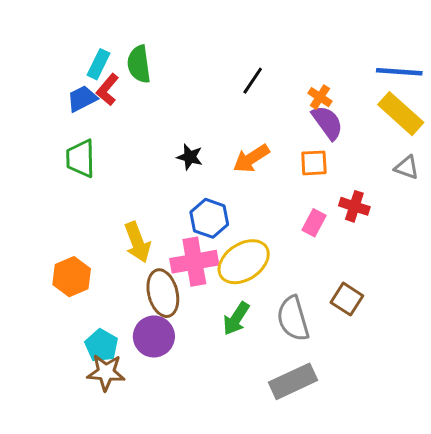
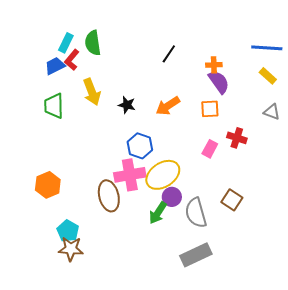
orange cross: (320, 97) -> (214, 65), turned -35
yellow rectangle: (401, 114) -> (268, 76), size x0.6
yellow arrow: (137, 242) -> (92, 92), moved
purple circle: (154, 336) -> (172, 197), moved, size x0.7

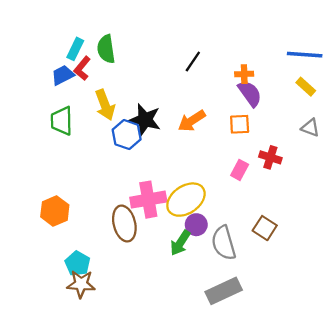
black star: (127, 105) -> (145, 120), size x1.6
blue hexagon: (140, 146) -> (127, 135), moved

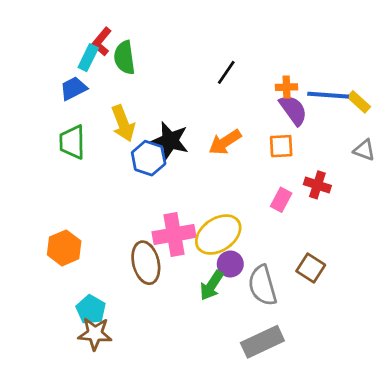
blue line: (305, 55) -> (328, 95), moved
red L-shape: (82, 68) -> (102, 42), moved

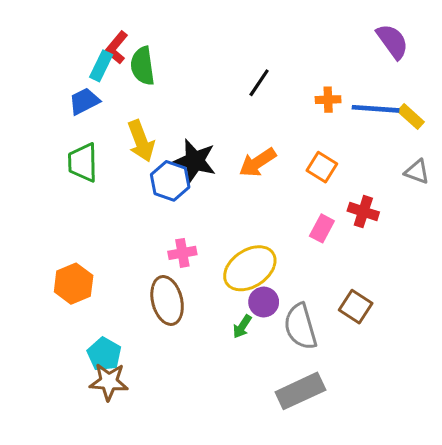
purple semicircle: (293, 110) -> (392, 41), moved
orange square: (281, 146) -> (322, 167), turned 35
pink cross: (174, 235) -> (182, 253), moved, size x0.6
green arrow: (212, 285) -> (242, 327), size x0.7

